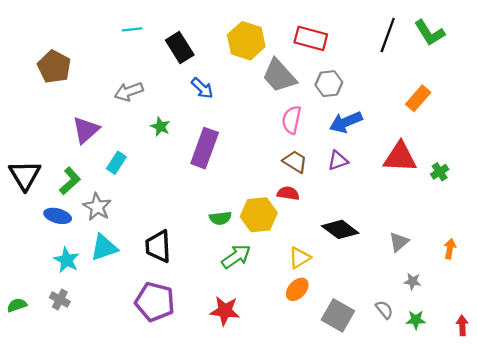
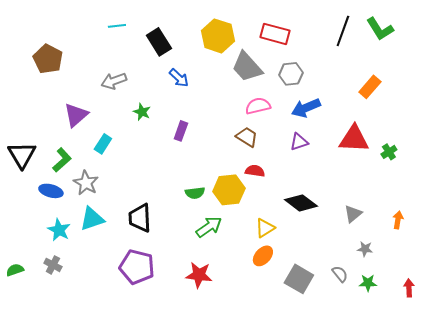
pink semicircle: (292, 120) -> (258, 106), turned 65
purple rectangle: (205, 148) -> (181, 131), size x0.6
brown trapezoid: (295, 162) -> (247, 137), moved

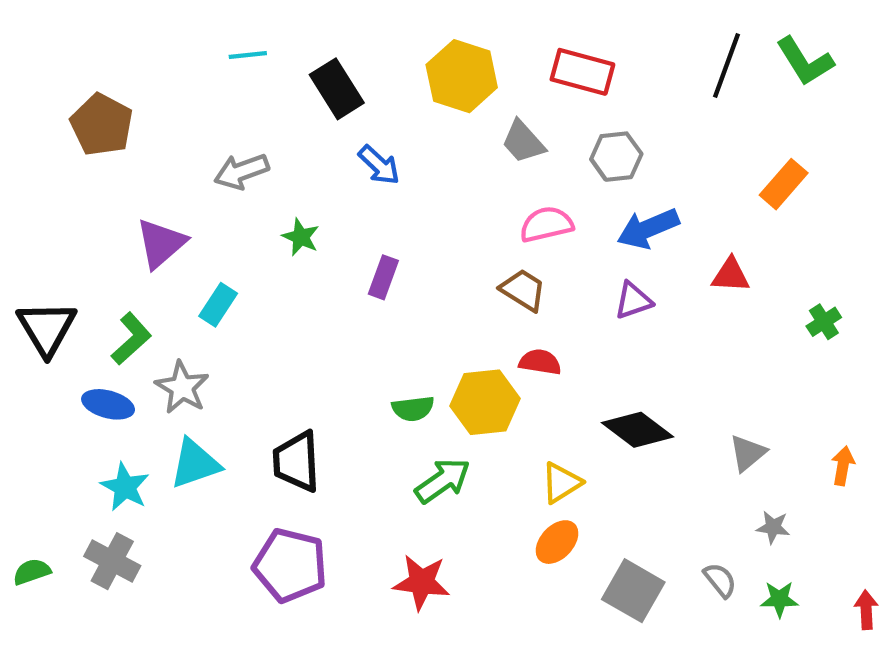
gray trapezoid: (247, 67) -> (523, 142), size x0.7
red triangle: (354, 139) -> (731, 275), moved, size x0.6
gray cross: (53, 265) -> (112, 561), size x1.4

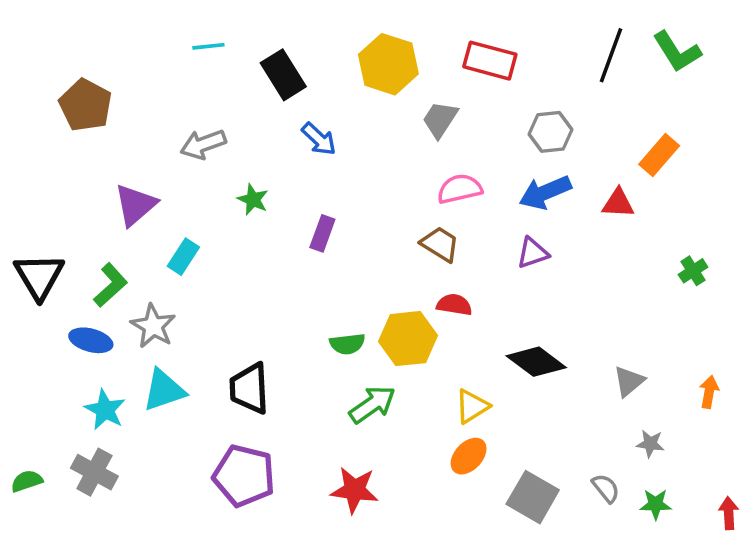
gray trapezoid: (523, 142) -> (440, 119), turned 75
gray hexagon: (616, 157) -> (550, 132), moved
red triangle: (731, 275) -> (618, 203), moved

